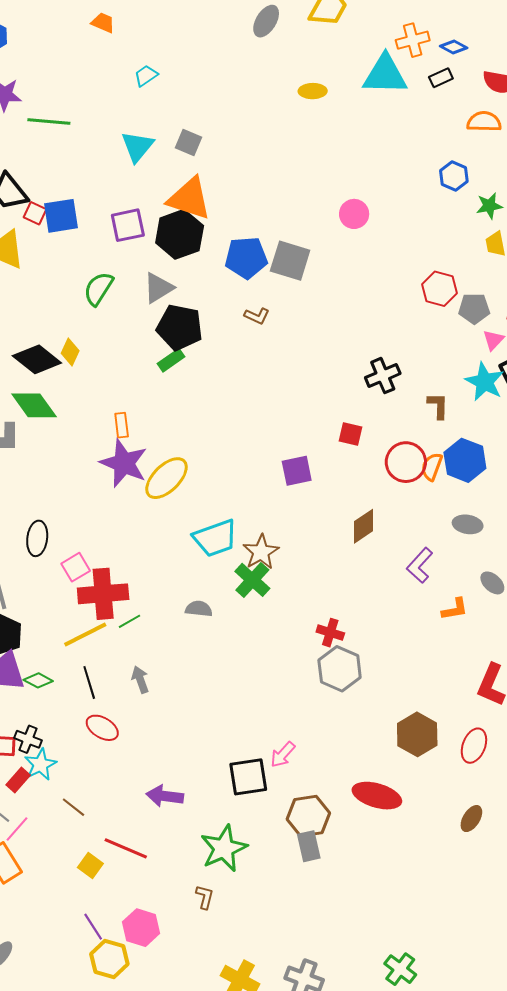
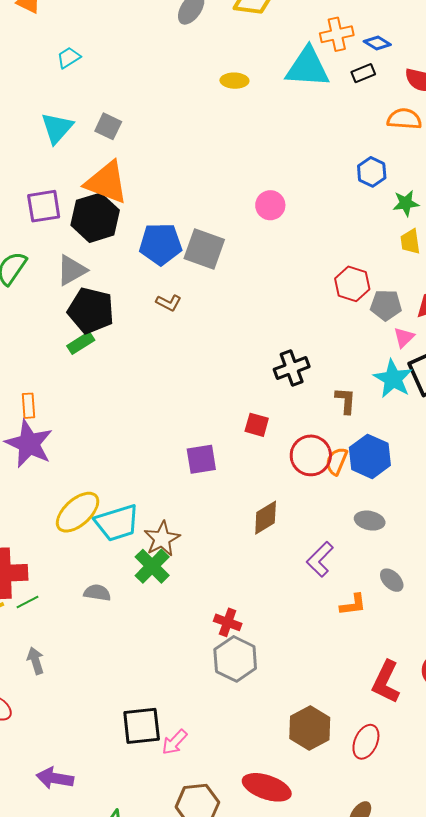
yellow ellipse: (166, 478) -> (78, 512), moved
black square: (248, 777) -> (142, 726), moved

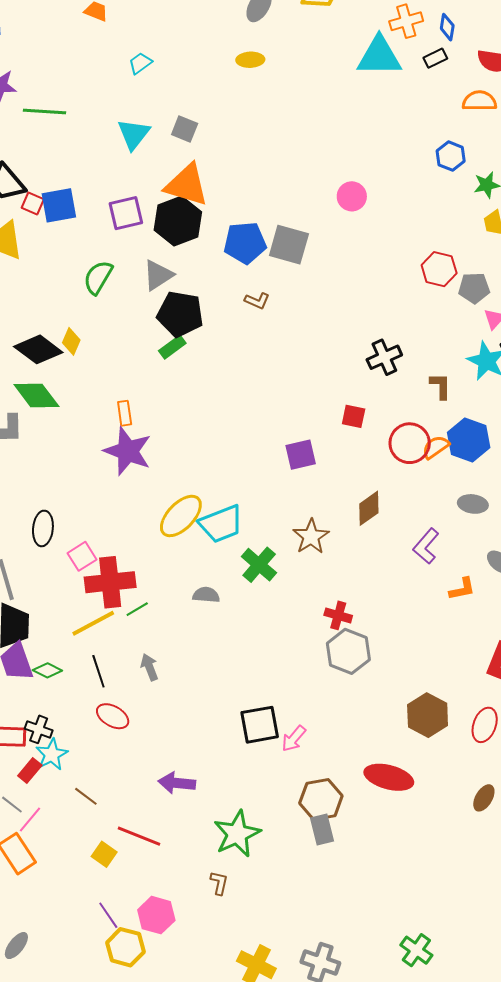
blue diamond: (377, 43) -> (447, 27), turned 72
yellow ellipse: (234, 81) -> (250, 60), moved
orange semicircle: (336, 461) -> (436, 447), turned 36
brown star: (162, 539) -> (311, 537), moved

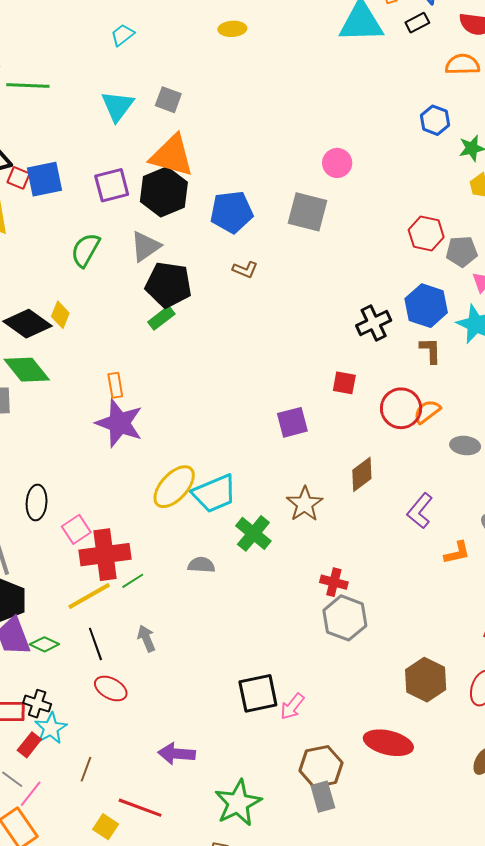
gray square: (289, 245) -> (307, 212), moved
blue hexagon: (469, 440) -> (426, 306), moved
gray ellipse: (473, 504) -> (465, 446), moved
brown line: (86, 796) -> (86, 769), turned 75

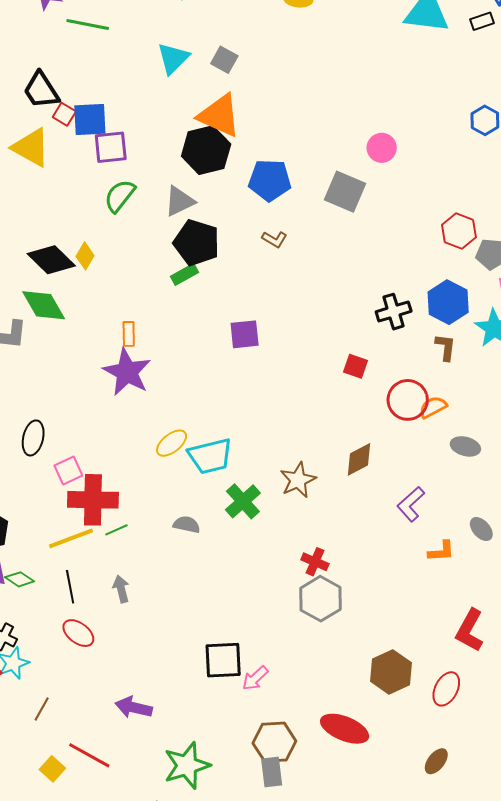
purple square: (112, 185) -> (111, 147), moved
purple square: (292, 422) -> (245, 334), moved
yellow ellipse: (174, 487) -> (172, 443), size x0.7

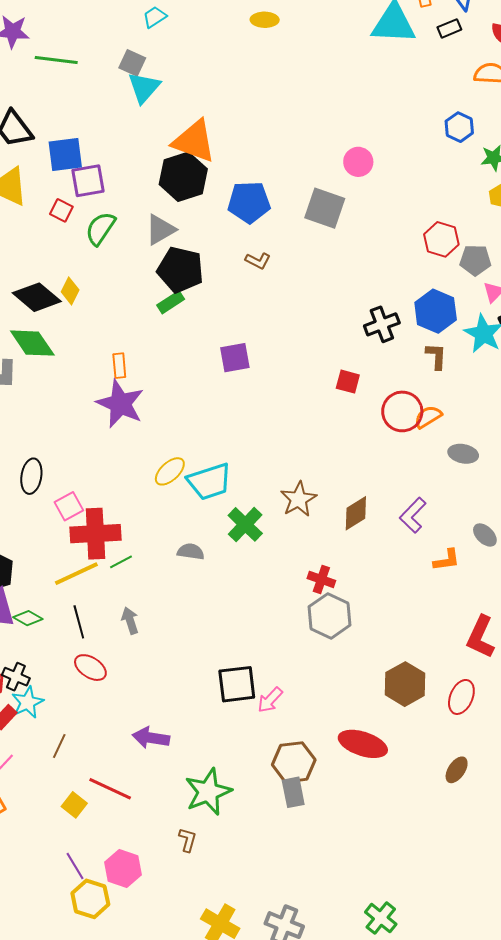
gray square: (224, 60) -> (132, 63), moved
red square: (64, 114) -> (61, 210), moved
brown diamond: (359, 459) -> (356, 513), moved

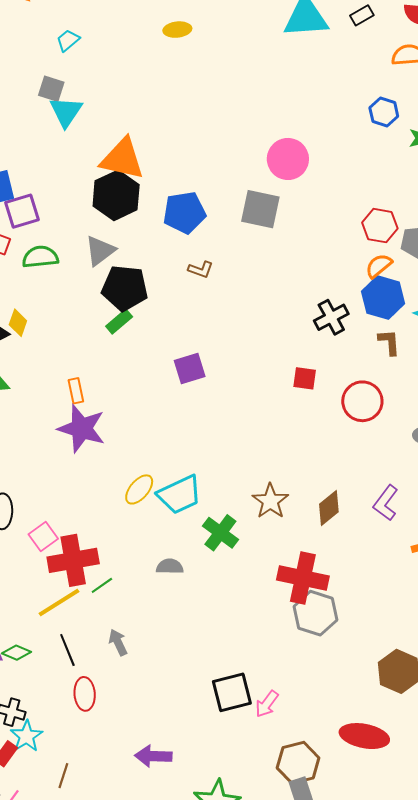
pink circle: (358, 162) -> (288, 159), size x1.4
green semicircle: (100, 228) -> (40, 257), turned 57
orange semicircle: (428, 417) -> (379, 266), moved
red cross: (321, 579) -> (303, 578), size x1.8
red ellipse: (90, 668) -> (85, 694), turned 60

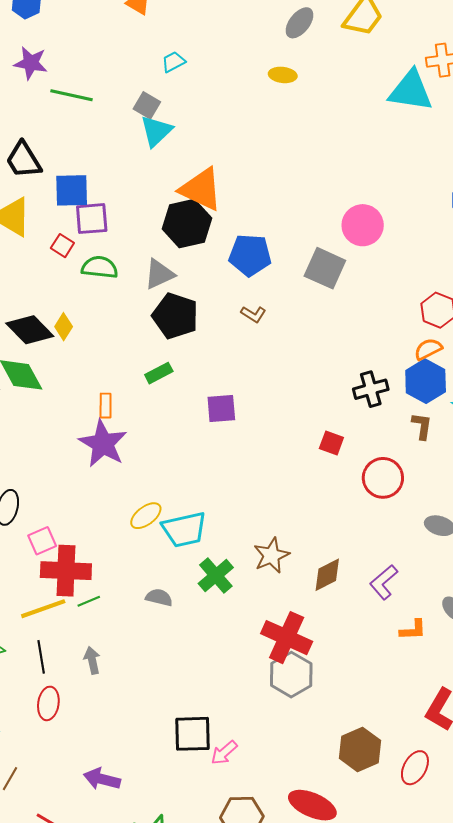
green rectangle: (119, 321) -> (159, 373), moved

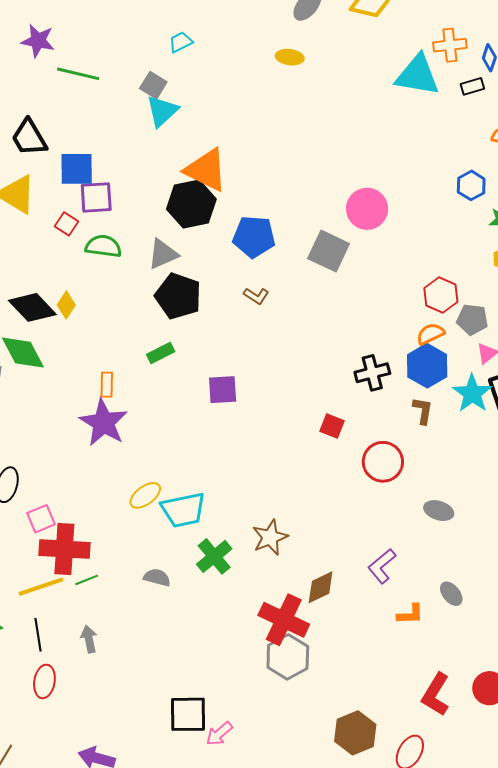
brown diamond: (327, 575) -> (321, 587), moved

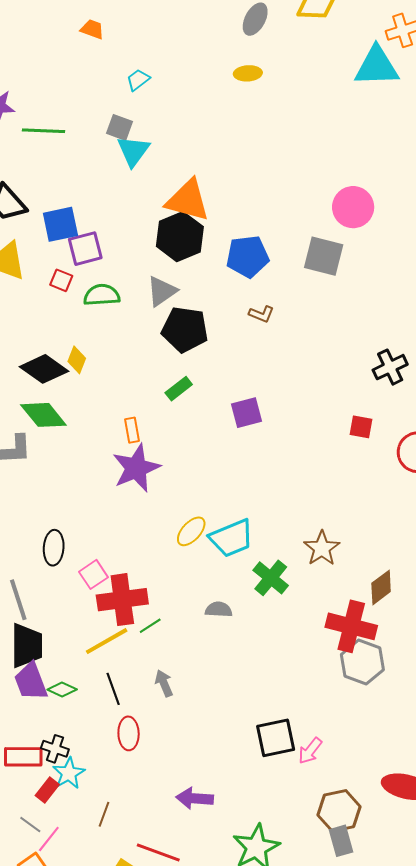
purple star: (104, 423) -> (136, 468), turned 30

